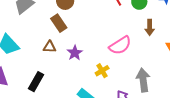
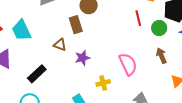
brown arrow: (150, 27) -> (161, 56), turned 140
pink semicircle: (120, 45) -> (128, 64), turned -100

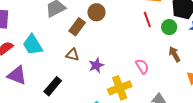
brown rectangle: (76, 25) -> (77, 27), moved, turned 60
pink semicircle: (128, 64) -> (142, 66), size x0.7
yellow cross: (103, 83) -> (120, 88), size x1.6

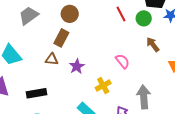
brown rectangle: (77, 27) -> (61, 38), moved
black rectangle: (53, 86) -> (37, 93), turned 48
yellow cross: (120, 88) -> (103, 86), size x0.7

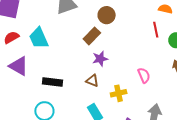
brown triangle: (52, 59) -> (92, 81), moved
purple star: (77, 66) -> (100, 59), moved

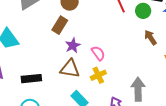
pink semicircle: (144, 75) -> (98, 53), moved
brown triangle: (92, 81) -> (70, 69), size x1.5

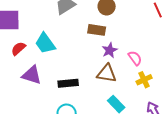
brown rectangle: (60, 25) -> (97, 30), turned 66
yellow cross: (98, 75) -> (144, 80), moved

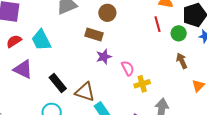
brown triangle: (107, 73) -> (85, 92), moved
yellow cross: (144, 80) -> (142, 84), moved
black rectangle: (68, 83) -> (58, 83), turned 48

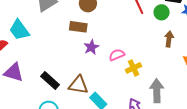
cyan trapezoid: (41, 40) -> (19, 30), moved
brown arrow: (182, 61) -> (169, 39), turned 42
pink semicircle: (128, 68) -> (117, 55), turned -77

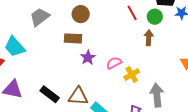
brown arrow: (169, 39) -> (149, 38), moved

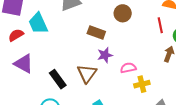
brown circle: (81, 14) -> (123, 13), moved
brown triangle: (78, 96) -> (87, 74), moved, turned 45

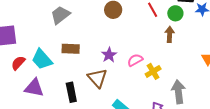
cyan trapezoid: (38, 23) -> (42, 59), moved
brown rectangle: (96, 32) -> (71, 49), moved
black rectangle: (58, 79) -> (71, 92), turned 42

